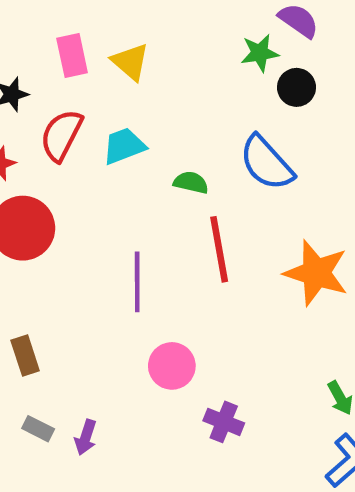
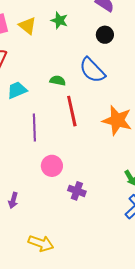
green star: (260, 53) -> (59, 20), moved, turned 30
cyan trapezoid: (124, 146) -> (17, 90), moved

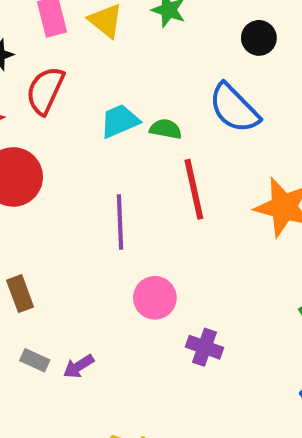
cyan trapezoid: (17, 90) -> (120, 121), moved
purple arrow: (13, 200) -> (79, 366), turned 42

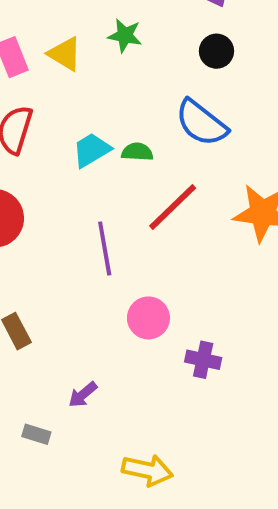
red line: (194, 189) -> (173, 207), turned 66
gray rectangle: (35, 360) -> (36, 434), moved

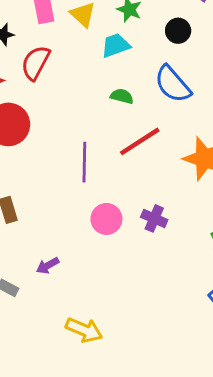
black circle: (216, 51) -> (178, 31), moved
cyan trapezoid: (91, 150) -> (116, 45), moved
purple cross: (203, 360) -> (154, 218), moved

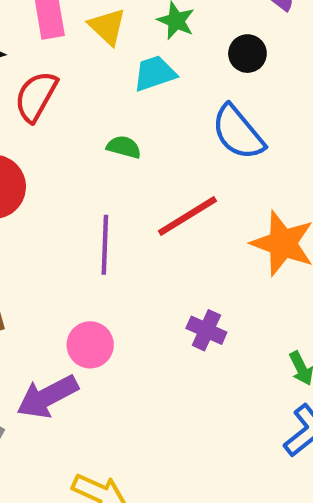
green semicircle: (122, 96) -> (124, 147), moved
pink circle: (106, 219) -> (90, 345), moved
purple arrow: (48, 266) -> (47, 397), size x1.8

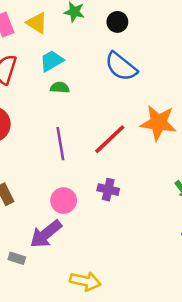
cyan trapezoid: (155, 73) -> (52, 61), moved
red line: (187, 216) -> (110, 139), moved
purple cross: (206, 330) -> (108, 190), moved

